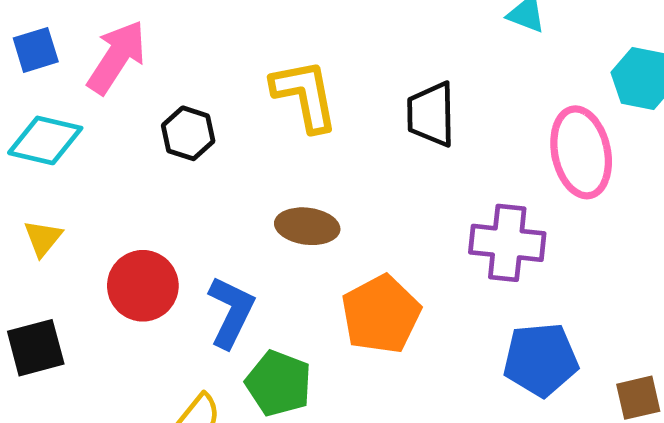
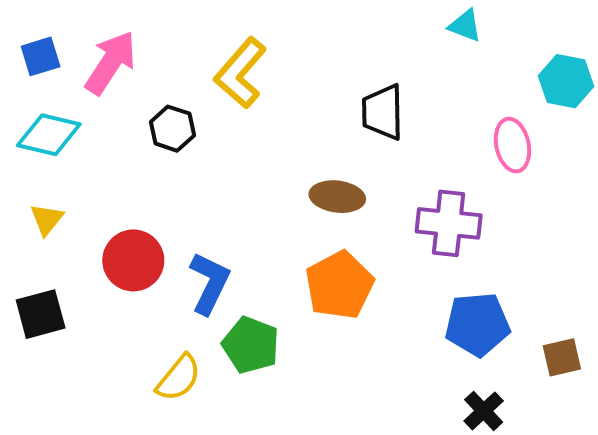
yellow L-shape: (305, 95) -> (240, 73), moved, turned -128
pink ellipse: (581, 152) -> (512, 145), size x0.7
brown ellipse: (307, 226) -> (337, 197), moved

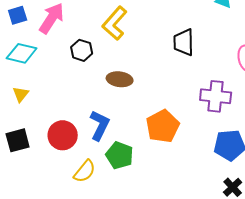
brown ellipse: (337, 197) -> (120, 79), moved
red circle: (133, 260) -> (63, 135), moved

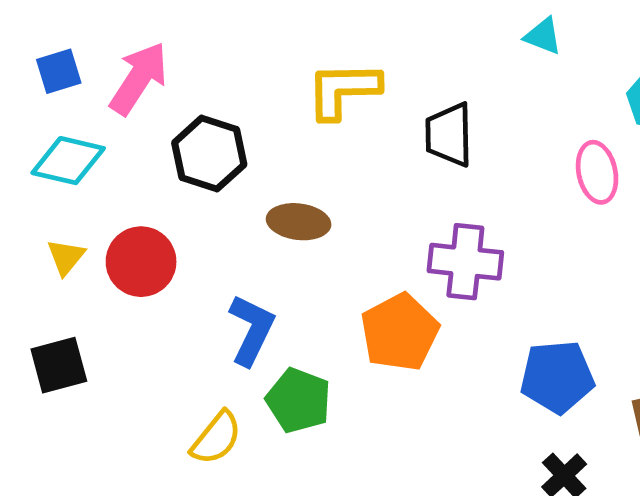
yellow L-shape: (115, 23) -> (343, 90), moved, turned 48
black hexagon: (82, 50) -> (209, 154), size x1.4
purple cross: (216, 96) -> (465, 262), moved
red circle: (63, 135) -> (141, 262), moved

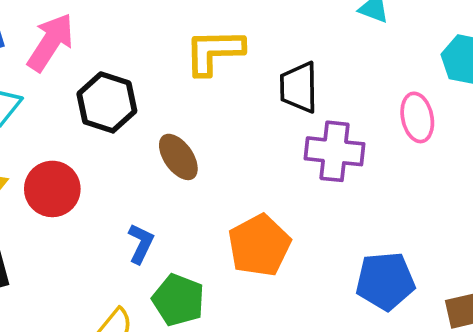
brown ellipse: (299, 222) -> (178, 157), turned 48
purple cross: (465, 262) -> (334, 151), moved
blue L-shape: (252, 330) -> (141, 243), size x0.7

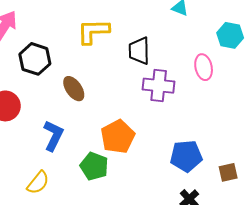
blue L-shape: (141, 243) -> (53, 136), size x1.4
green pentagon: (178, 300) -> (94, 166), moved

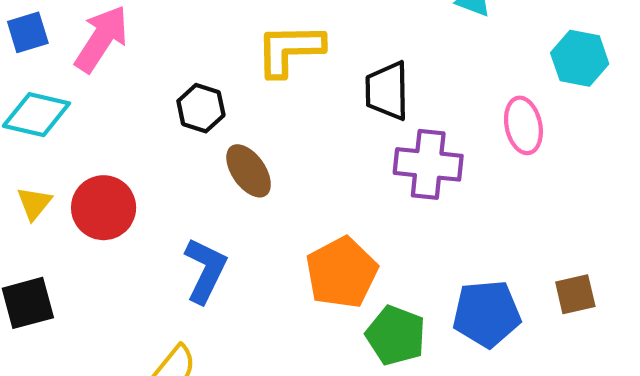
black hexagon: (35, 59) -> (201, 108), moved, size x0.7
green pentagon: (94, 166) -> (396, 335), moved
brown square: (228, 172) -> (575, 294), moved

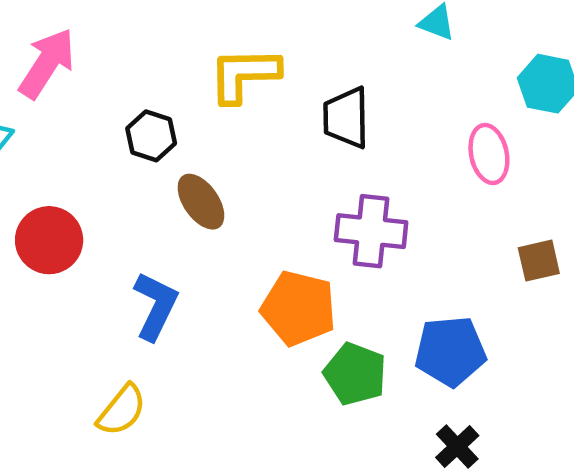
purple cross: (428, 164) -> (371, 231), moved
orange pentagon: (342, 273) -> (298, 308), turned -30
brown square: (575, 294) -> (539, 261), moved

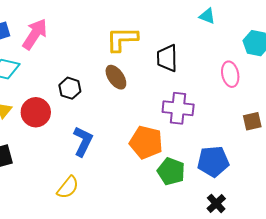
black hexagon: (151, 136) -> (70, 88), moved
brown ellipse: (201, 202) -> (116, 77), moved

